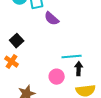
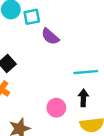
cyan line: (72, 57) -> (86, 72), moved

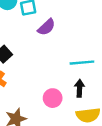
purple semicircle: (50, 36) -> (46, 27), turned -84

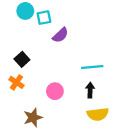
pink circle: (53, 98) -> (55, 91), moved

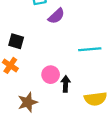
black square: (22, 59) -> (16, 41), turned -32
black arrow: (90, 90) -> (66, 84), moved

